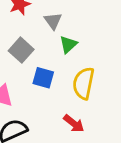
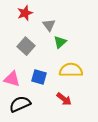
blue square: (43, 78) -> (39, 77), moved
yellow semicircle: (84, 83) -> (71, 70), turned 80

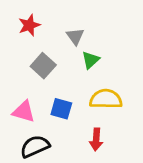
red star: (25, 13) -> (29, 25), moved
red arrow: (64, 99) -> (96, 139), turned 56

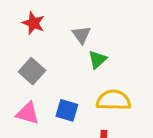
red star: (29, 25) -> (33, 23), turned -30
gray square: (43, 66) -> (32, 71), moved

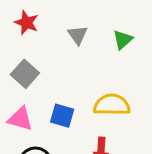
green triangle: (97, 59) -> (123, 40), moved

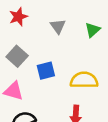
red star: (26, 23) -> (18, 17), turned 30
blue square: (62, 116) -> (46, 71), moved, turned -30

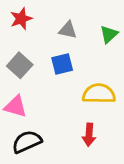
gray triangle: (58, 26) -> (68, 30), turned -42
blue square: (46, 71) -> (62, 64), moved

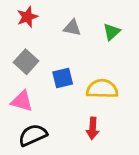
blue square: (62, 64) -> (63, 78), moved

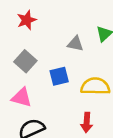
gray triangle: (72, 28) -> (75, 44), moved

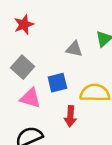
pink triangle: (22, 97) -> (30, 98), moved
red arrow: (87, 122) -> (70, 116), moved

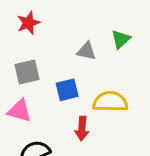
gray square: (23, 67) -> (27, 72), turned 35
pink triangle: (30, 98) -> (19, 111), moved

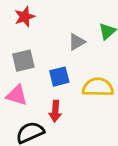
gray triangle: (86, 51) -> (77, 42), turned -42
red arrow: (82, 129) -> (55, 111), moved

